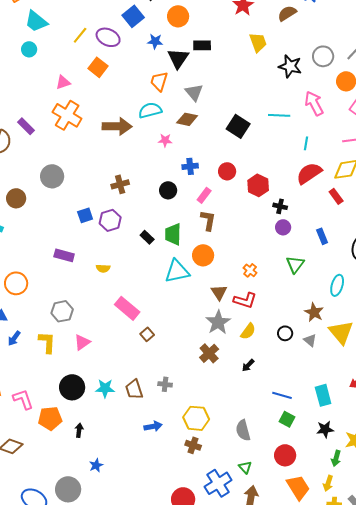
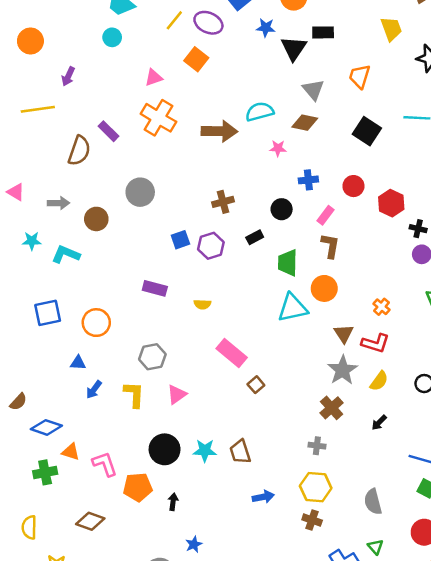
orange trapezoid: (159, 81) -> (360, 76), moved
black rectangle: (147, 237) -> (255, 237), moved, turned -72
gray cross: (165, 384) -> (317, 446), moved

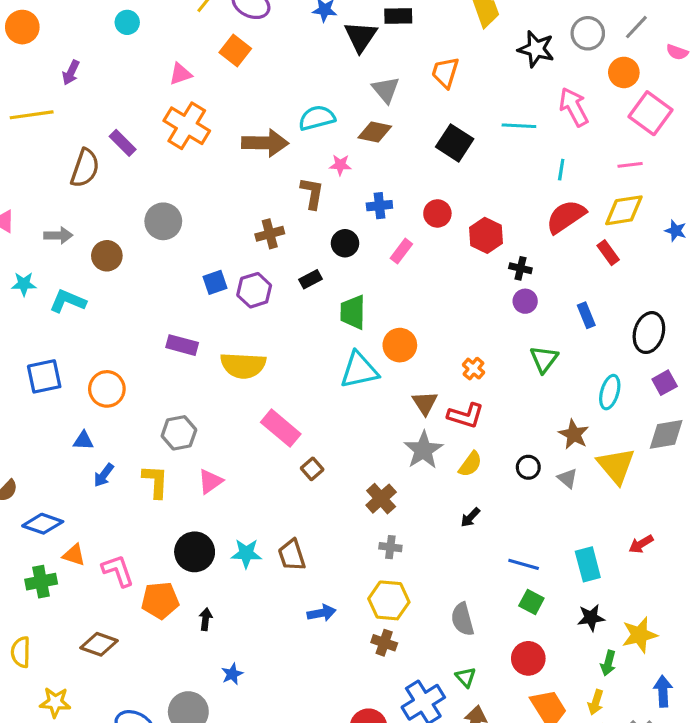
brown L-shape: (330, 246) -> (312, 193), moved
yellow semicircle: (202, 304) -> (243, 365), size x2.0
brown cross: (332, 408) -> (381, 499), moved

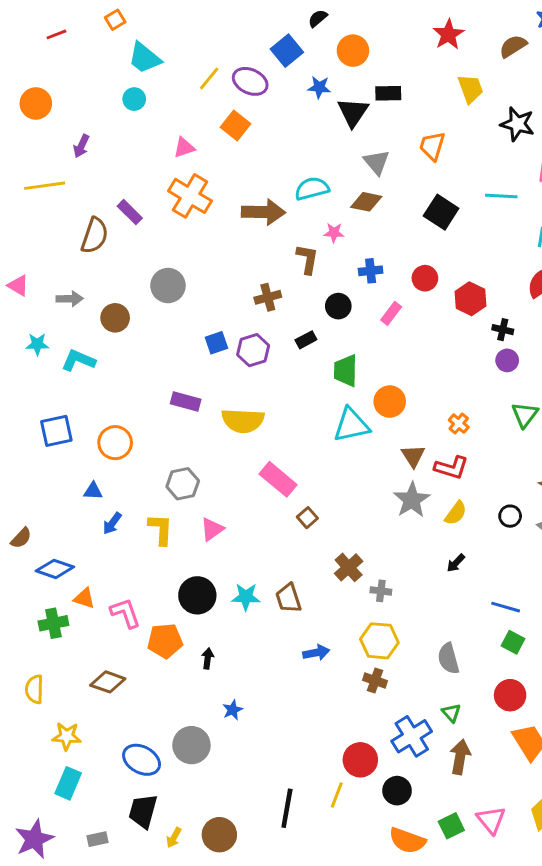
brown cross: (381, 499) -> (349, 567), moved

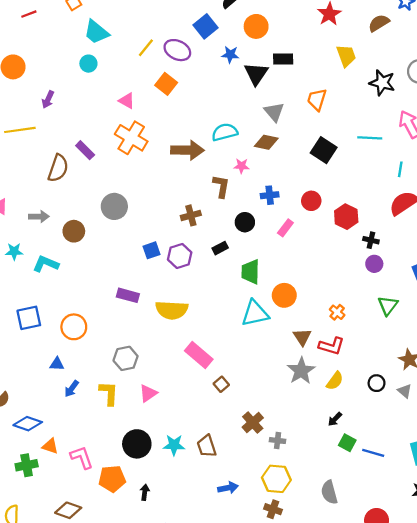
pink triangle: (184, 148) -> (127, 101), turned 48
green square: (513, 642) -> (347, 443), moved

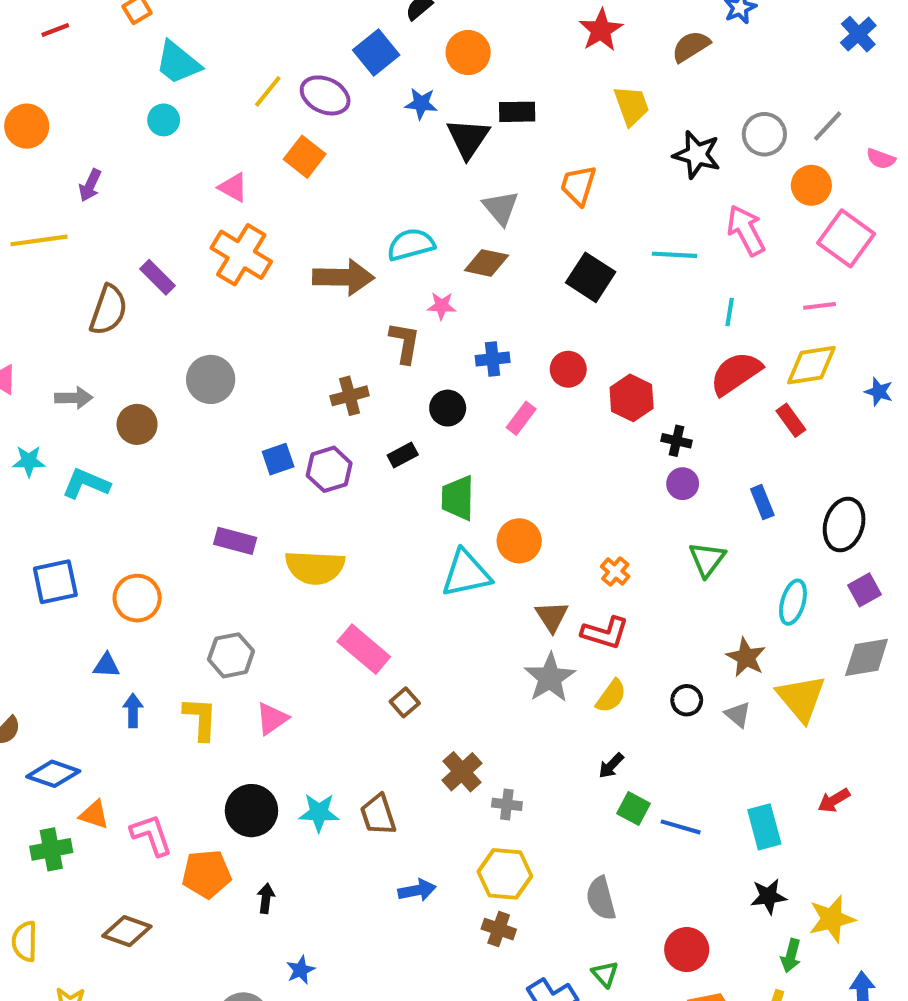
blue arrow: (72, 389) -> (133, 710), turned 144

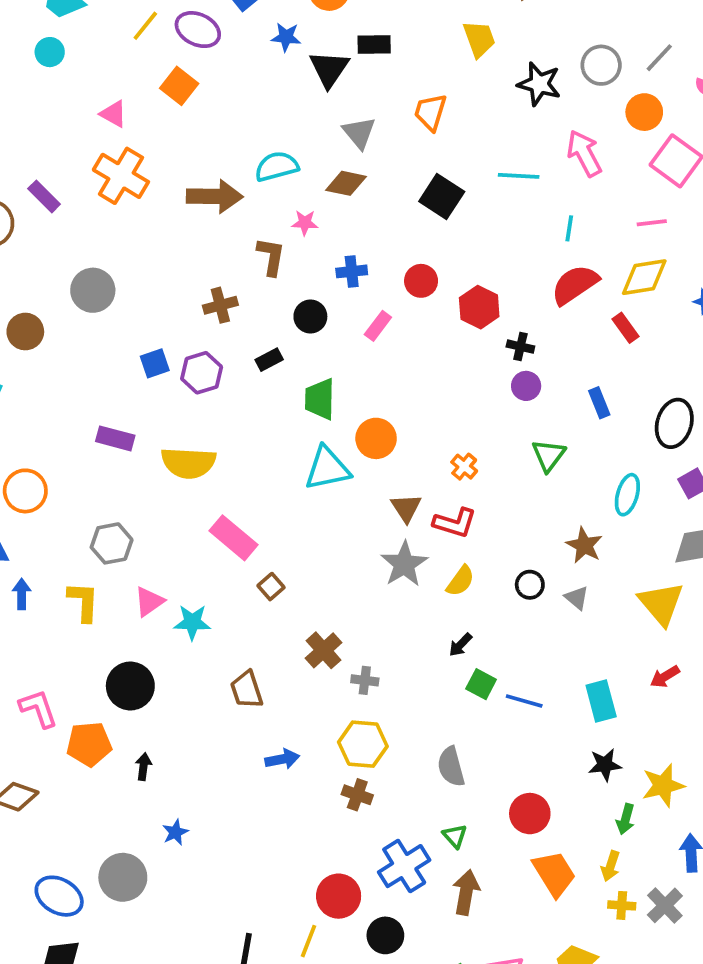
yellow triangle: (801, 698) -> (661, 603), moved
cyan star: (319, 813) -> (192, 622), moved

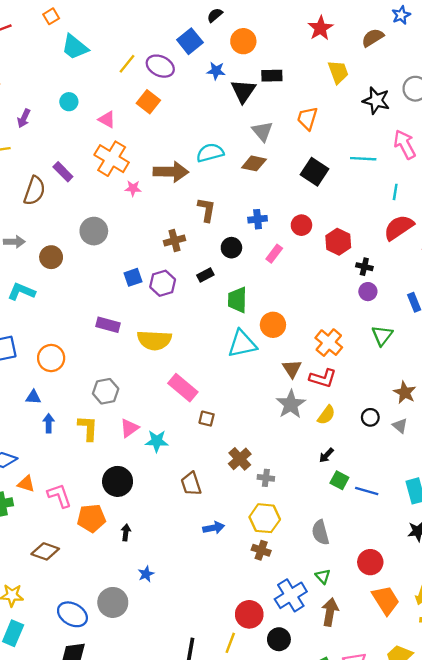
cyan circle: (50, 52) -> (69, 102), moved
pink star: (305, 223) -> (133, 188), moved
orange cross: (464, 467) -> (329, 343), size x1.6
brown square: (271, 587) -> (207, 419), turned -35

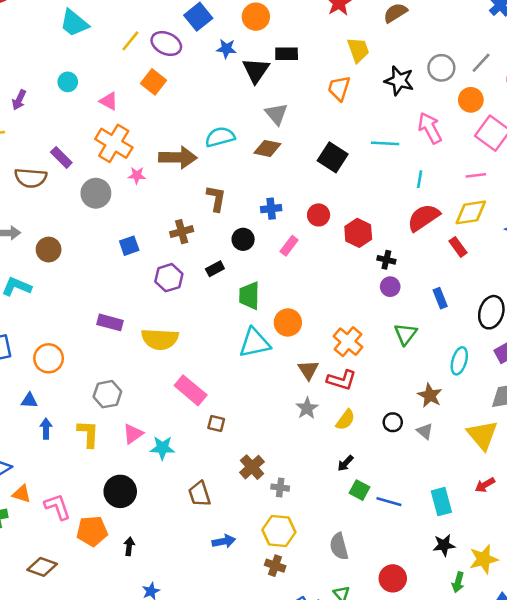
orange trapezoid: (307, 118) -> (339, 88), moved
brown semicircle: (34, 191) -> (31, 178), turned 76
gray circle: (94, 231) -> (96, 193), moved
blue square: (133, 277) -> (129, 246), moved
gray star: (291, 404) -> (307, 408), size x0.7

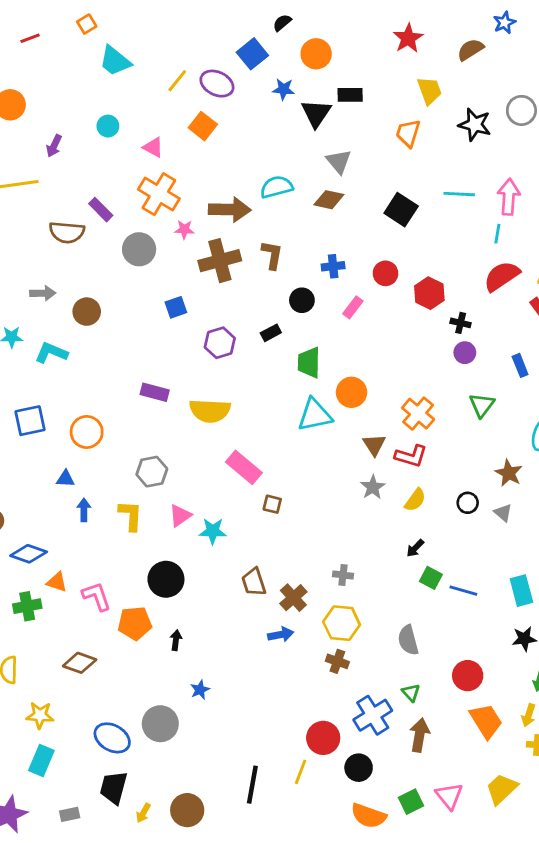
pink arrow: (430, 128) -> (509, 197), moved, turned 32
brown cross: (182, 232) -> (220, 261), moved, size x1.6
brown cross: (252, 467) -> (293, 598), moved

